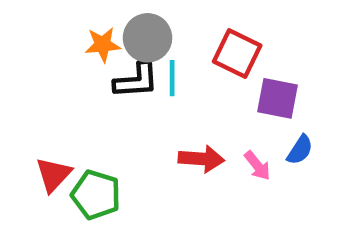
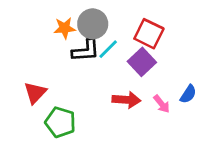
cyan line: (172, 78) -> (108, 49), turned 45
purple square: (278, 98) -> (142, 62), moved, turned 36
red triangle: (53, 175) -> (35, 93), moved

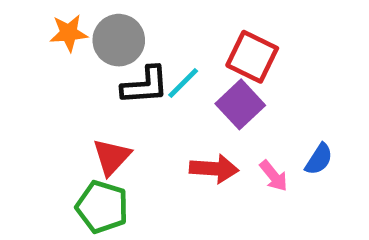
gray circle: (93, 24) -> (119, 40), moved
orange star: (65, 28) -> (69, 33), moved
red triangle: (35, 93) -> (112, 157), moved

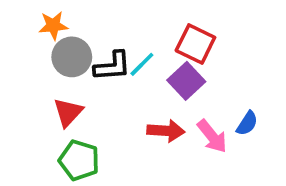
gray circle: (119, 40) -> (72, 57), moved
red triangle: (112, 157) -> (68, 112), moved
pink arrow: (274, 176) -> (212, 136), size x1.4

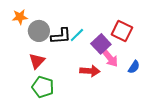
orange star: (53, 26) -> (20, 17), moved
red square: (195, 44) -> (122, 31), moved
pink arrow: (212, 136) -> (110, 58), moved

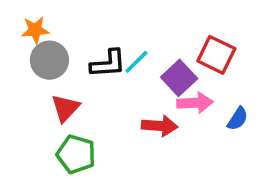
gray circle: (39, 31) -> (49, 60), moved
pink arrow: (110, 58) -> (195, 103), turned -54

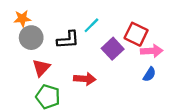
cyan line: (136, 62) -> (91, 25), moved
pink arrow: (195, 103) -> (152, 51), moved
red arrow: (160, 126) -> (85, 79), moved

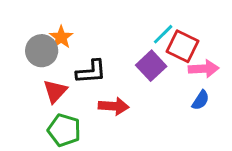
orange star: (22, 19) -> (61, 37), moved, turned -30
cyan line: (91, 25) -> (163, 34), moved
black L-shape: (68, 40) -> (91, 72), moved

